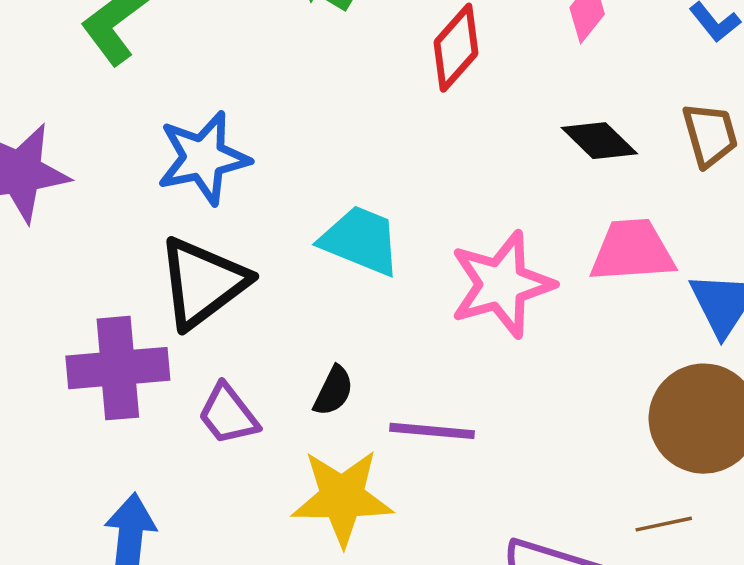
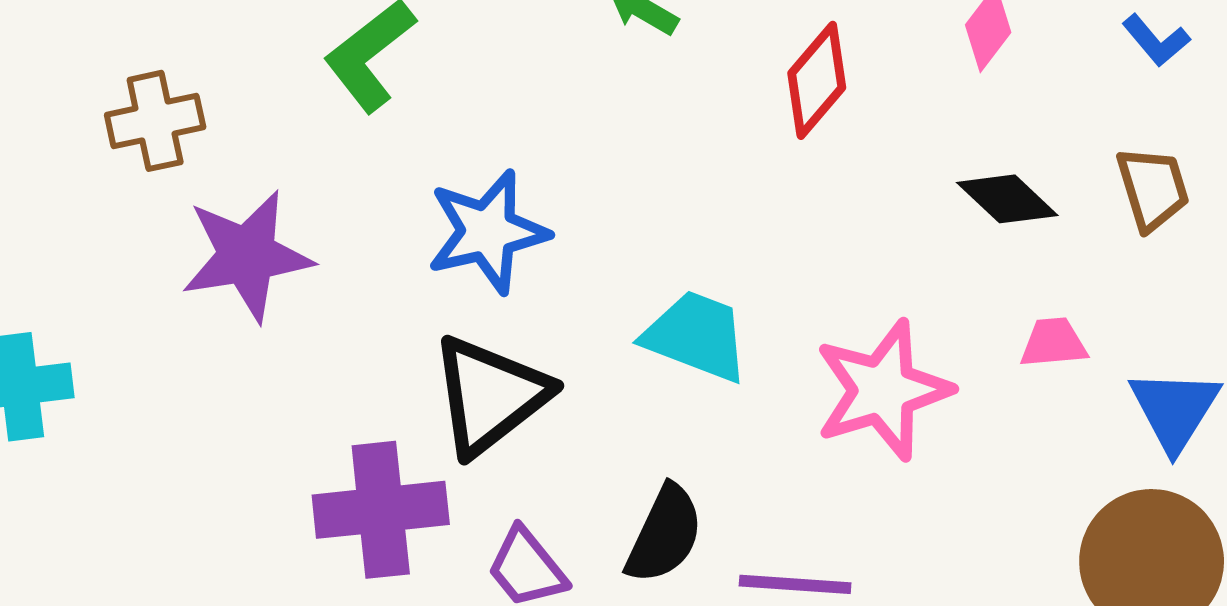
pink trapezoid: (632, 251) -> (1054, 343), size x0.6
black semicircle: (333, 391) -> (664, 534), size x1.5

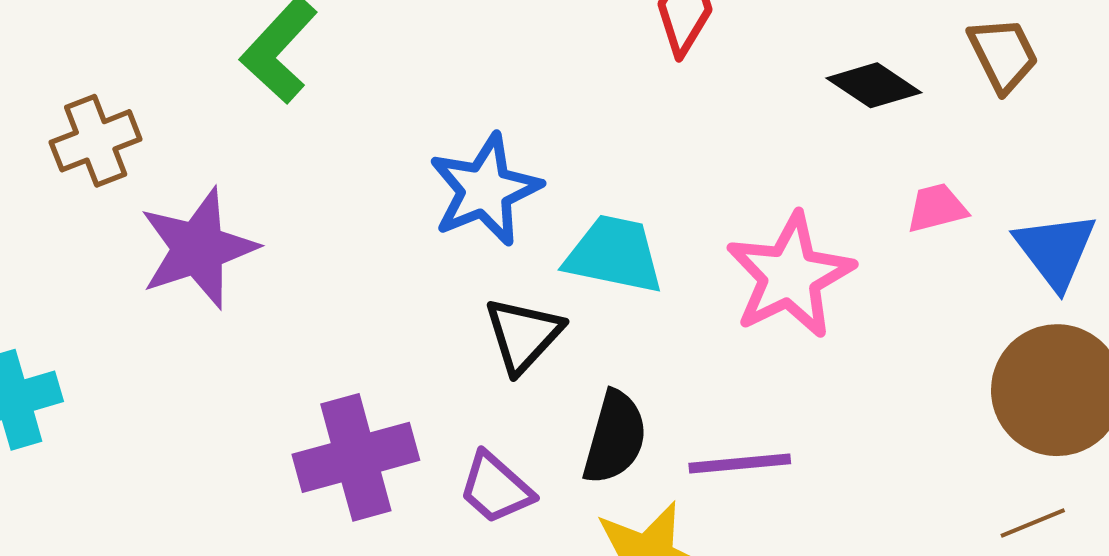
blue star: (488, 232) -> (485, 190), moved
black triangle: (490, 395) -> (523, 335), moved, size x0.7

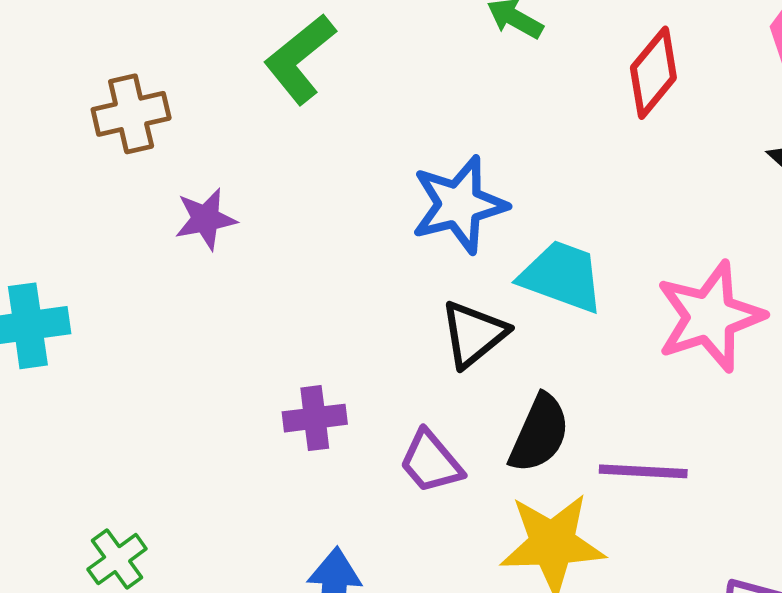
purple star: (198, 248) -> (206, 219), size x0.6
purple cross: (356, 457) -> (315, 418), size x0.6

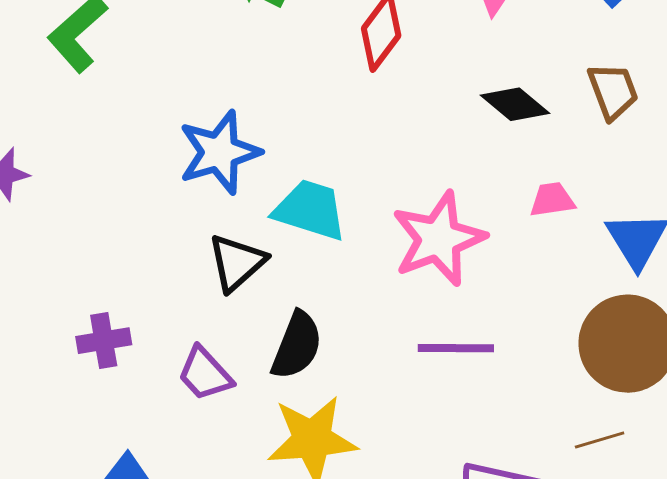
purple line: (643, 471) -> (456, 348), moved

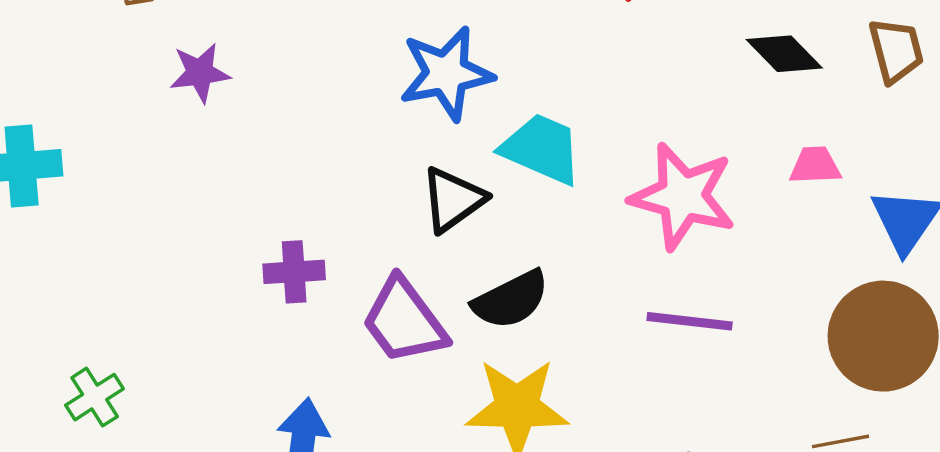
pink star: (439, 239) -> (683, 196), turned 30
black semicircle: (297, 345) -> (511, 300), turned 36
purple trapezoid: (205, 374) -> (404, 321), size x1.4

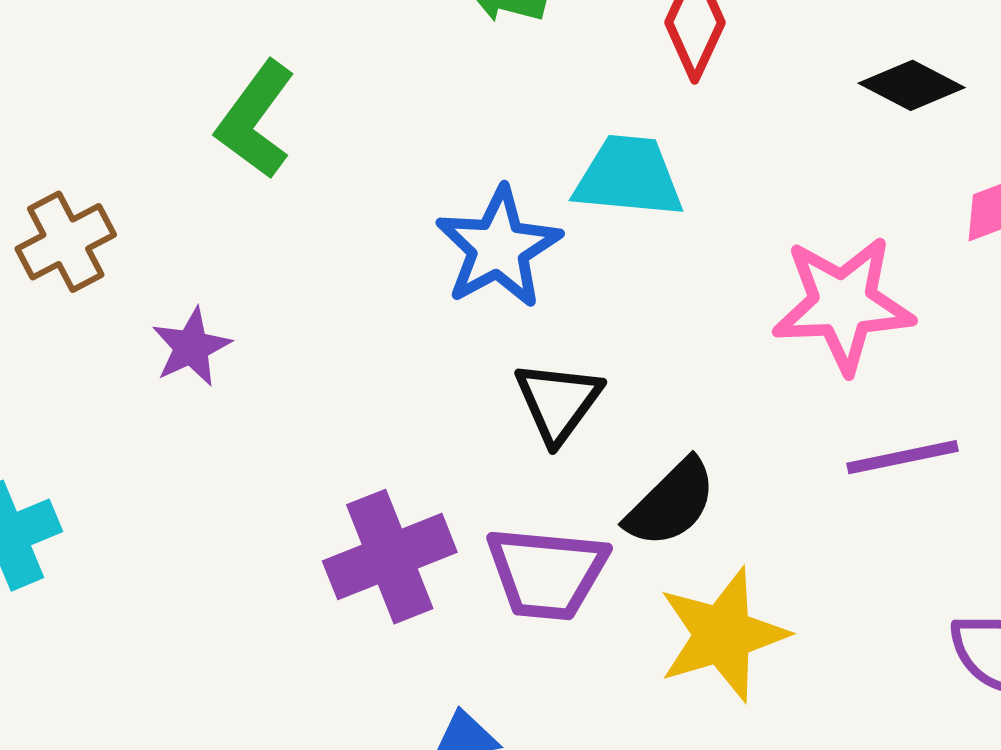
cyan trapezoid: (542, 149) -> (629, 177), moved
purple cross: (294, 272) -> (390, 557), size x1.6
purple trapezoid: (404, 321) -> (547, 573), turned -30

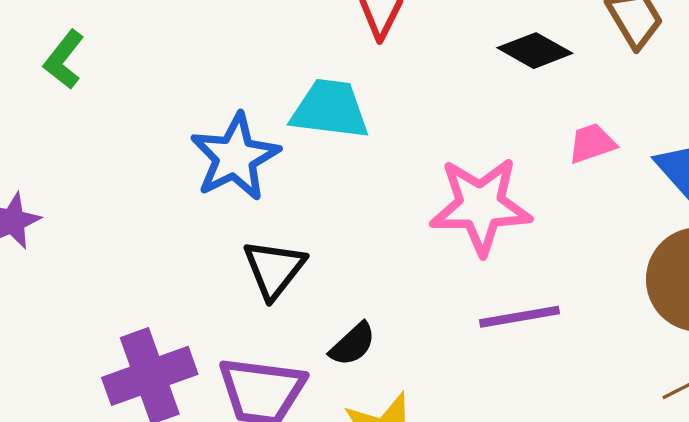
green L-shape: (255, 120) -> (64, 60), size x0.7
black semicircle: (671, 503) -> (353, 344), size x0.7

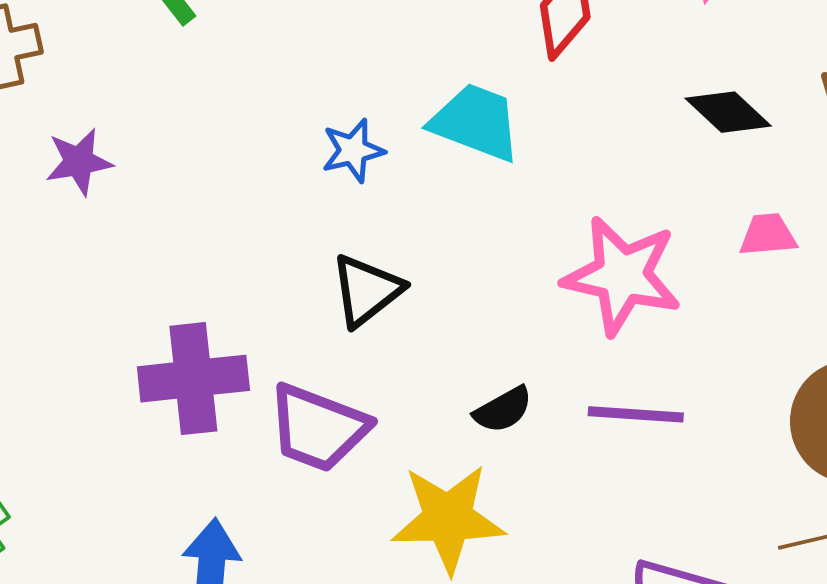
blue star: (235, 157) -> (353, 150), size x0.6
black semicircle: (353, 344) -> (503, 410), moved

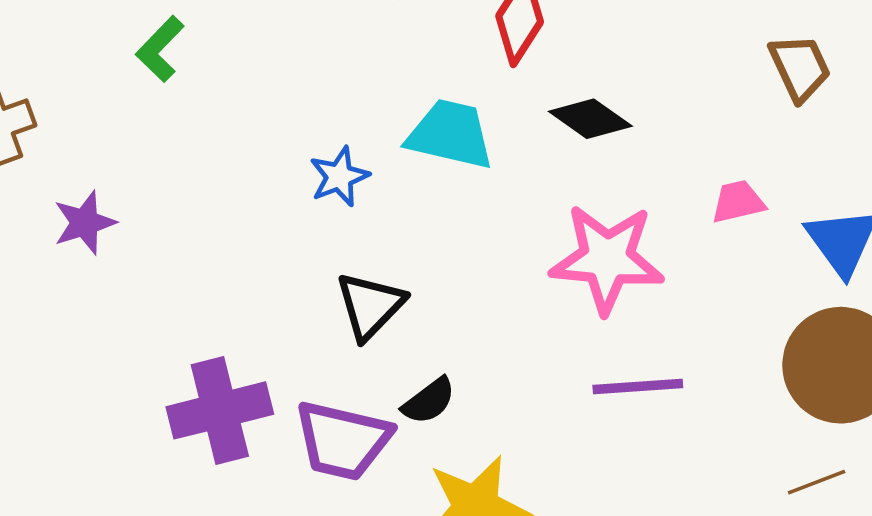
black diamond: (728, 112) -> (590, 119), moved
black semicircle: (503, 410) -> (429, 401), moved

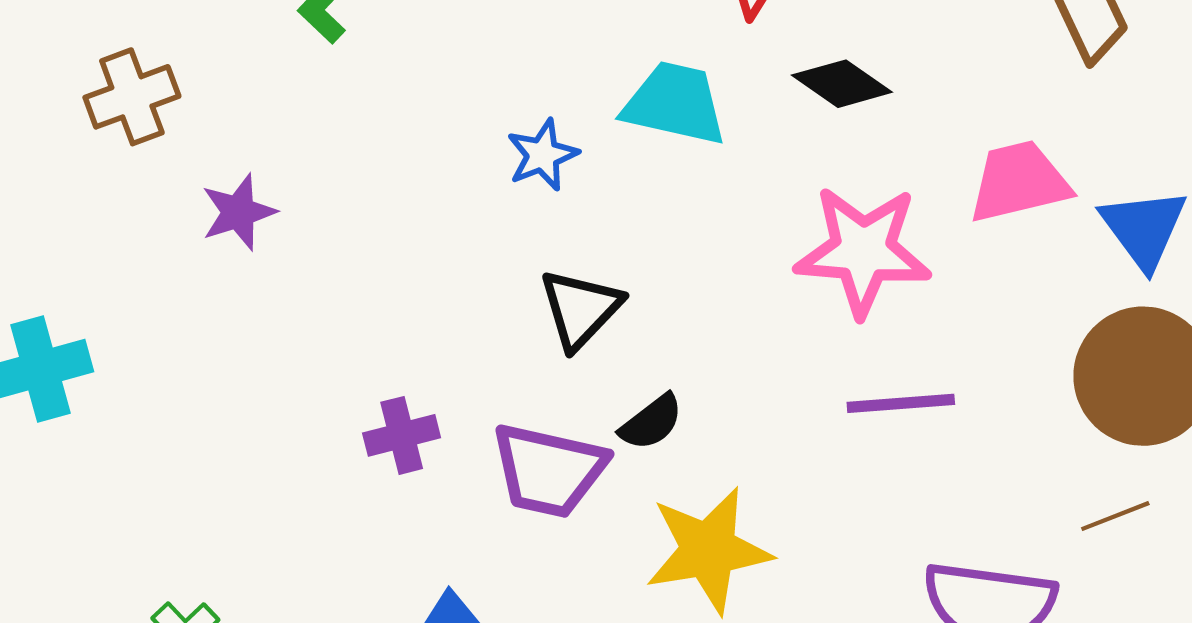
pink trapezoid: (738, 202) -> (1019, 182), size x1.6
purple cross: (220, 410) -> (402, 435), size x0.6

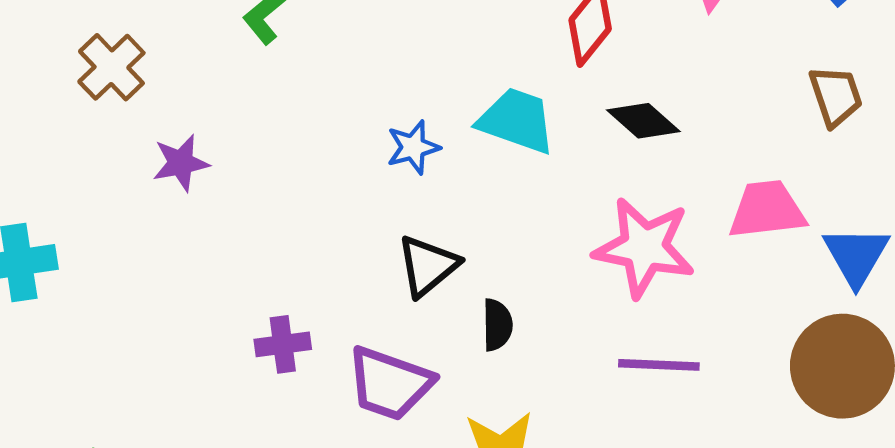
brown cross: (132, 97) -> (111, 67), turned -30
black semicircle: (651, 422) -> (497, 325), moved, turned -60

